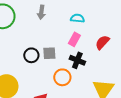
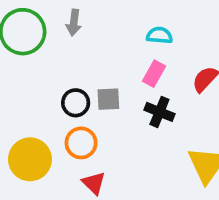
gray arrow: (41, 12) -> (74, 23), moved
orange circle: (62, 77) -> (81, 143), moved

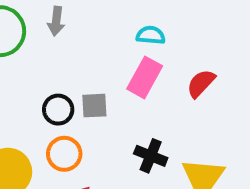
pink rectangle: (154, 74) -> (145, 77), size x1.4
black cross: (159, 112) -> (151, 156), moved

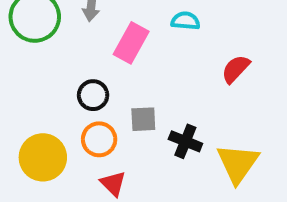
pink rectangle: (145, 77) -> (131, 43), moved
gray square: (94, 106) -> (143, 119), moved

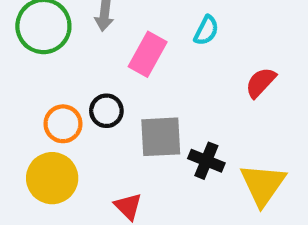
cyan semicircle: (185, 21) -> (206, 30), turned 112
gray square: (143, 119) -> (161, 137), size x1.5
orange circle: (99, 139) -> (63, 124), moved

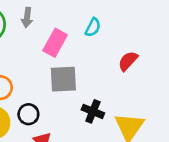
black circle: (106, 111) -> (28, 114), moved
gray square: (161, 137) -> (63, 79), moved

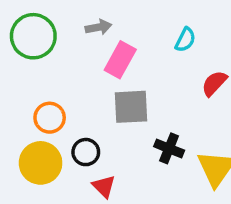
gray arrow: (27, 18) -> (98, 27), moved, turned -108
cyan semicircle: (93, 27) -> (185, 40), moved

